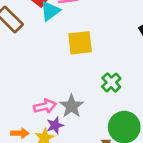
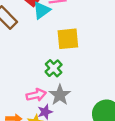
green cross: (111, 82) -> (54, 68), moved

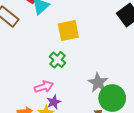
gray star: (60, 95) -> (98, 83), moved

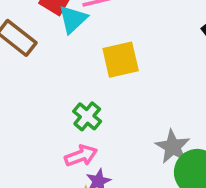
green cross: (58, 60) -> (87, 116), moved

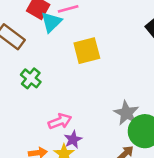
green cross: (87, 116) -> (31, 78), moved

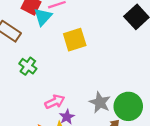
gray star: (126, 113) -> (100, 102), moved

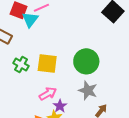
yellow square: (75, 40) -> (47, 63), moved, turned 30
green circle: (128, 106) -> (86, 61), moved

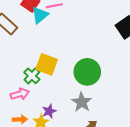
green cross: (21, 65) -> (32, 76), moved
pink arrow: (48, 94) -> (20, 94), moved

